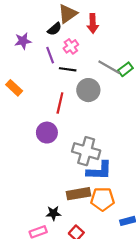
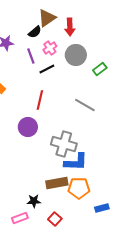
gray line: (109, 67) -> (85, 105), moved
black line: (68, 69) -> (47, 69), turned -35
gray circle: (88, 90) -> (76, 55), moved

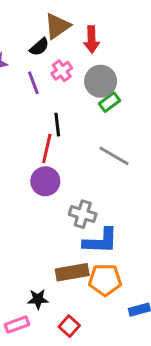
black line: (47, 69) -> (57, 125), moved, turned -70
green rectangle: (100, 69) -> (110, 102), moved
purple circle: (28, 127) -> (45, 181), moved
gray cross: (64, 144) -> (83, 214), size x0.7

